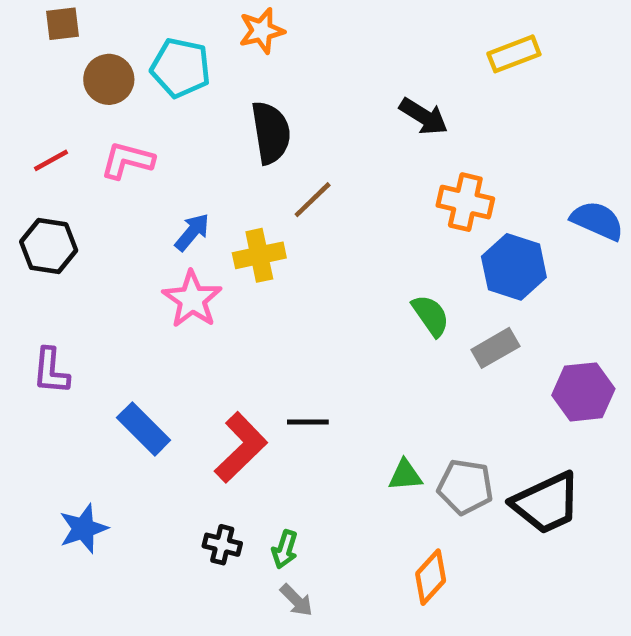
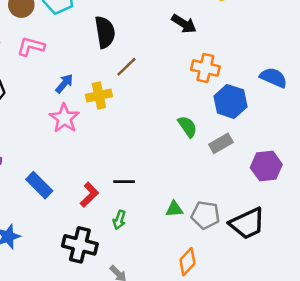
red L-shape: (241, 447) -> (89, 195), size x0.7
black cross: (222, 545) -> (80, 245), size x1.8
green arrow: (285, 549) -> (119, 220), moved

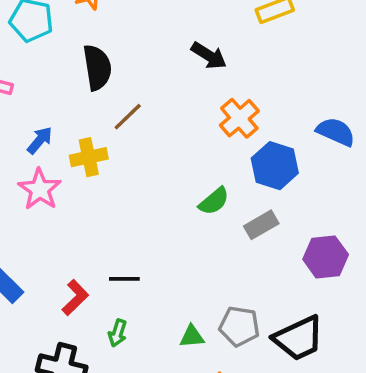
orange cross: (205, 68) -> (239, 118), turned 36
green semicircle: (187, 127) -> (214, 201), turned 85
green triangle: (174, 209) -> (192, 336), moved

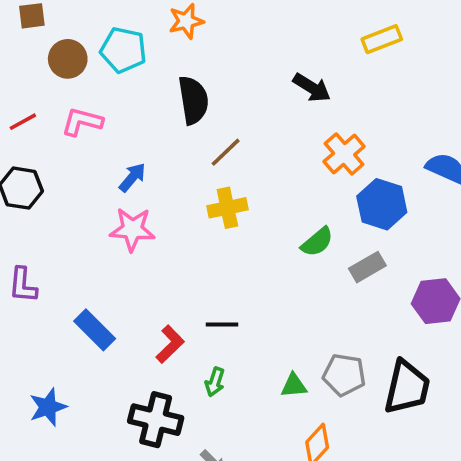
yellow cross: (89, 157) -> (227, 208), moved
pink star: (40, 189) -> (132, 229), turned -30
black trapezoid: (299, 338) -> (407, 387), turned -52

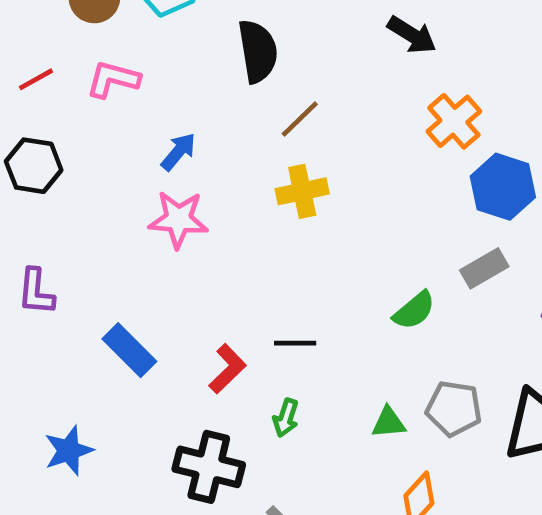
green semicircle: (317, 242) -> (414, 310), moved

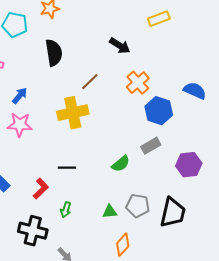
brown line: (300, 119) -> (90, 82), moved
yellow cross: (302, 191) -> (73, 113), size x1.4
black line: (295, 343) -> (67, 168), moved

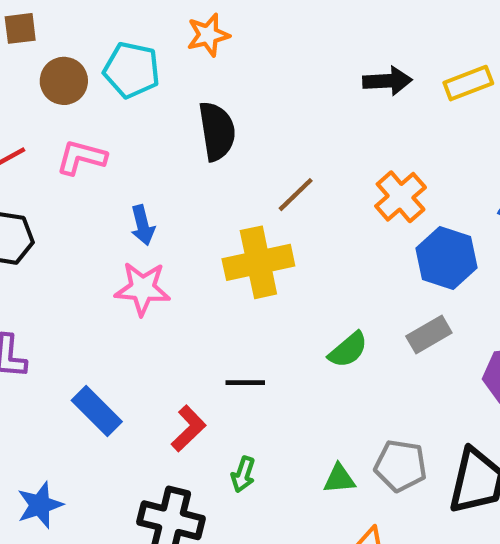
yellow rectangle: (159, 19) -> (468, 83), moved
black arrow: (120, 46) -> (387, 81), moved, turned -35
blue arrow: (20, 96) -> (143, 225), turned 126
green semicircle: (121, 164) -> (348, 350), moved

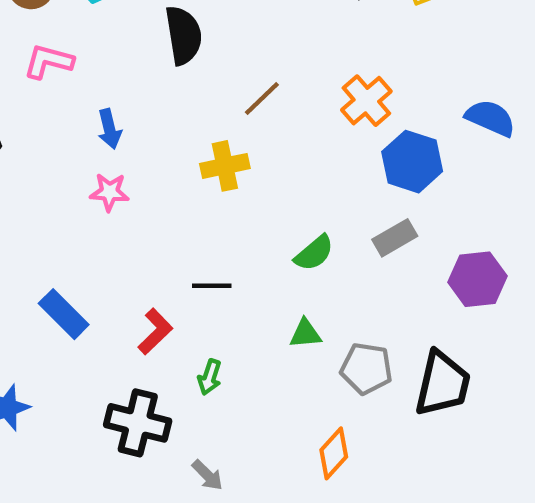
yellow cross: (258, 262) -> (225, 166), size x0.7
pink star: (143, 289) -> (109, 192), size x0.7
green triangle: (339, 479) -> (305, 334), moved

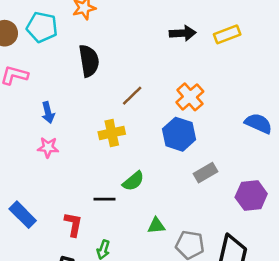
blue semicircle: (490, 118) -> (258, 123), moved
blue hexagon: (412, 162) -> (179, 134), moved
green semicircle: (314, 253) -> (133, 181), moved
red L-shape: (155, 331) -> (73, 224), turned -35

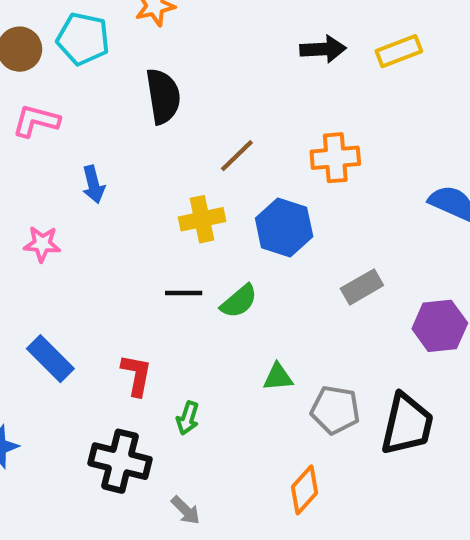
orange cross: (190, 97) -> (335, 158), turned 36
blue hexagon: (179, 134) -> (284, 227), moved
pink star: (48, 147) -> (42, 244), moved
black line: (105, 199) -> (184, 293), moved

